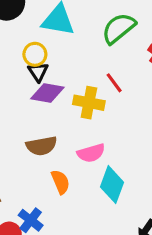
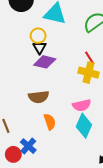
yellow cross: (89, 103) -> (89, 73), moved
pink semicircle: (91, 153) -> (82, 105), moved

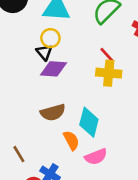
yellow circle: (38, 36) -> (50, 38), moved
pink semicircle: (82, 105) -> (96, 157), moved
cyan diamond: (84, 126) -> (89, 122), moved

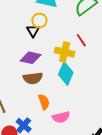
purple diamond: (53, 69) -> (31, 58), moved
yellow cross: (109, 73) -> (65, 52), moved
cyan diamond: (89, 122) -> (66, 73), moved

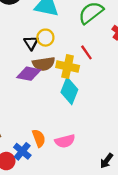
yellow circle: (39, 21) -> (45, 38), moved
brown semicircle: (33, 78) -> (44, 64), moved
orange semicircle: (44, 102) -> (39, 138), moved

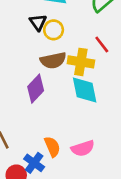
black triangle: (31, 43) -> (38, 22), moved
purple diamond: (29, 74) -> (36, 89), moved, turned -55
cyan diamond: (69, 91) -> (85, 90), turned -30

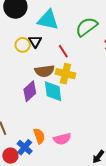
yellow circle: (54, 30) -> (23, 45), moved
red line: (102, 45) -> (63, 51), moved
cyan diamond: (85, 90) -> (53, 91), moved

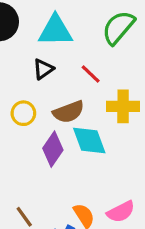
black triangle: (35, 41) -> (43, 69), turned 40
yellow circle: (23, 45) -> (23, 113), moved
yellow cross: (65, 74) -> (123, 106), moved

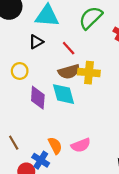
brown semicircle: (69, 112) -> (69, 72), moved
purple diamond: (53, 149) -> (38, 98), turned -35

